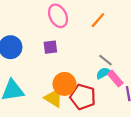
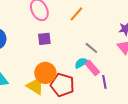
purple square: (50, 47) -> (44, 39), moved
gray line: (106, 60) -> (91, 48), moved

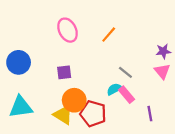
purple square: (44, 39) -> (64, 72), moved
purple line: (104, 82) -> (150, 114), moved

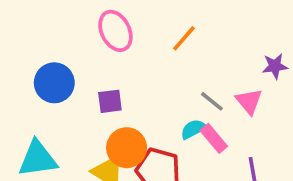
blue circle: (19, 62) -> (54, 83), moved
pink triangle: (162, 71) -> (249, 101), moved

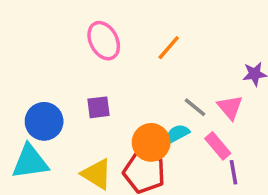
blue circle: (54, 83) -> (44, 121), moved
pink rectangle: (214, 138) -> (218, 146), moved
orange circle: (127, 148) -> (151, 142), moved

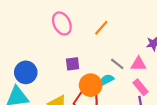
purple square: (98, 107) -> (73, 64), moved
pink triangle: (230, 107) -> (138, 64), turned -49
pink rectangle: (218, 146) -> (141, 87), moved

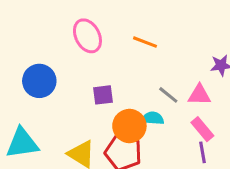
orange line: (101, 28) -> (145, 42), turned 70
blue circle: (26, 72) -> (39, 81), moved
cyan semicircle: (107, 80) -> (153, 118), turned 32

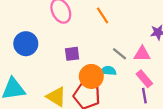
orange line: (145, 42) -> (103, 15), turned 36

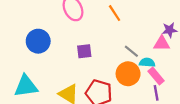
pink triangle: (142, 54) -> (162, 43), moved
cyan semicircle: (108, 71) -> (147, 63), moved
orange circle: (91, 76) -> (128, 74), moved

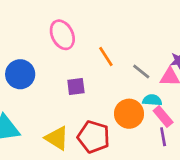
orange line: (115, 13) -> (106, 57), moved
gray line: (131, 51) -> (141, 72), moved

